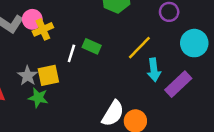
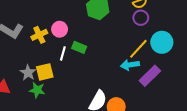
pink circle: (32, 19) -> (60, 29), moved
yellow line: (139, 48) -> (138, 49), moved
cyan arrow: (154, 70) -> (130, 65), turned 90

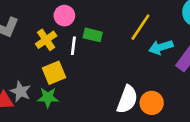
yellow cross: (39, 35) -> (46, 40), moved
yellow line: (138, 49) -> (140, 27), moved
gray star: (28, 73) -> (21, 91), moved

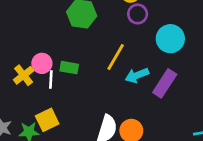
pink circle: (64, 16) -> (42, 63), moved
yellow square: (54, 73) -> (47, 120), moved

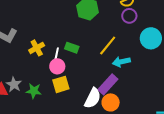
pink circle: (42, 63) -> (57, 66), moved
purple rectangle: (165, 83) -> (108, 84), moved
yellow square: (47, 120) -> (61, 84), moved

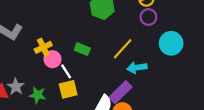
white line: (57, 54) -> (66, 71), moved, turned -48
pink circle: (57, 66) -> (52, 59), moved

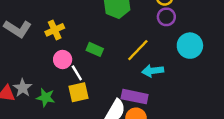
yellow cross: (43, 47) -> (55, 30), moved
purple rectangle: (121, 92) -> (135, 97), turned 55

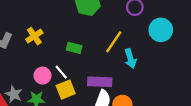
pink circle: (63, 60) -> (43, 76), moved
cyan arrow: (153, 71) -> (130, 59), turned -90
purple rectangle: (135, 97) -> (100, 82), moved

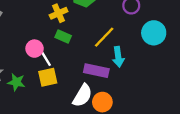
yellow cross: (34, 36) -> (59, 13), moved
pink circle: (43, 76) -> (35, 49), moved
purple rectangle: (100, 82) -> (96, 71), moved

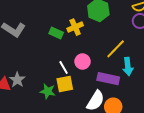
green rectangle: (63, 37) -> (56, 33), moved
pink circle: (35, 49) -> (83, 62), moved
green star: (16, 82) -> (48, 91), moved

